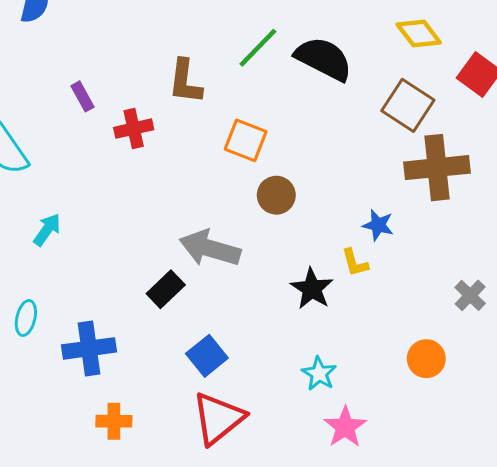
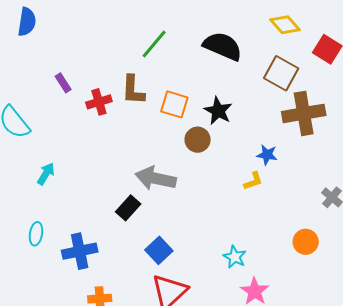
green line: (258, 48) -> (154, 44), moved
brown L-shape: (185, 82) -> (133, 90), moved
yellow L-shape: (355, 263) -> (253, 181), turned -90
black star: (312, 289) -> (218, 111), moved

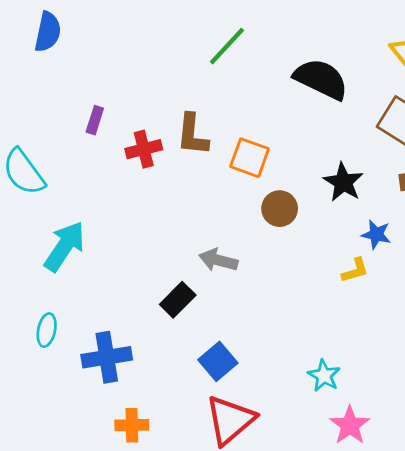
green line: (154, 44) -> (227, 46), moved
purple rectangle: (63, 83) -> (95, 120), turned 48
black star: (218, 111) -> (343, 182), moved
cyan arrow: (46, 174) -> (64, 246), size x1.6
gray arrow: (156, 178) -> (218, 260), size x0.7

